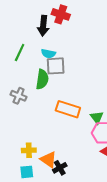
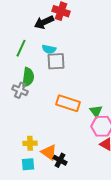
black arrow: (43, 26) -> (44, 22), turned 60
green semicircle: (42, 79) -> (28, 77), moved
black cross: (60, 168) -> (60, 160), turned -32

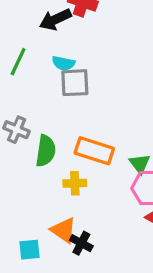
green semicircle: (28, 77) -> (46, 151), moved
yellow cross: (30, 143) -> (75, 183), moved

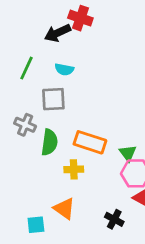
gray square: (75, 83) -> (53, 99), moved
black cross: (81, 243) -> (114, 219), moved

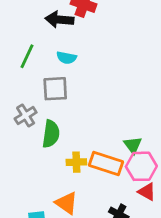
black arrow: (58, 33) -> (59, 20), turned 30
gray cross: (25, 125) -> (26, 116), turned 35
orange rectangle: (90, 142) -> (106, 163), moved

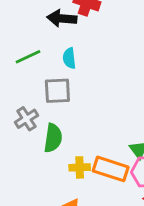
green line: (27, 56) -> (28, 57), turned 40
cyan semicircle: (66, 58) -> (69, 58), turned 72

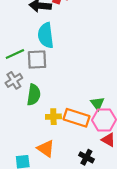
green line: (28, 57) -> (15, 54), moved
cyan semicircle: (69, 58) -> (46, 35), size x1.6

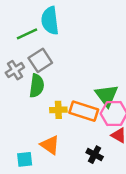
green line: (15, 54) -> (27, 34), moved
gray square: (37, 60) -> (40, 60), moved, turned -30
green triangle: (97, 103) -> (107, 95), size x1.5

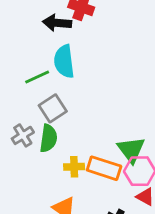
gray cross: (15, 70) -> (23, 135), moved

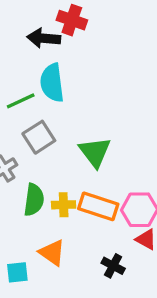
green semicircle: (48, 138) -> (34, 200), moved
green triangle: (131, 150) -> (95, 152), moved

